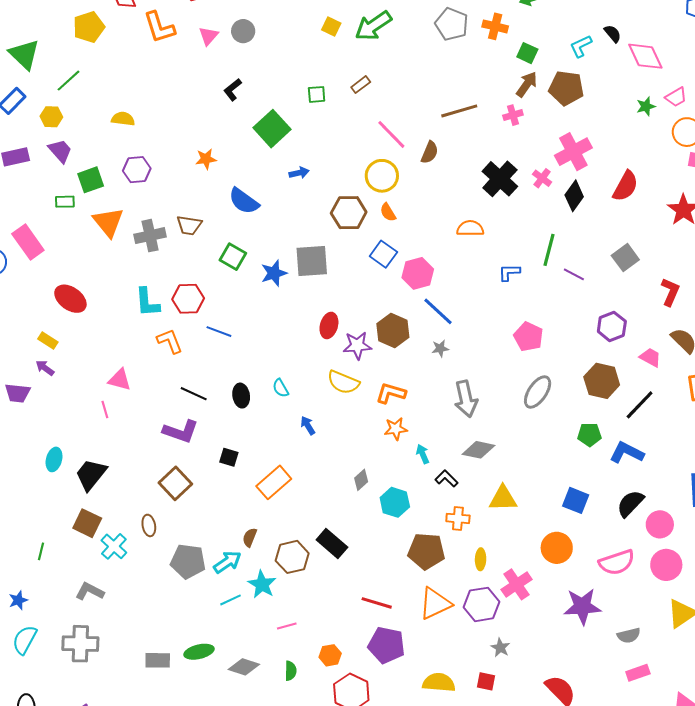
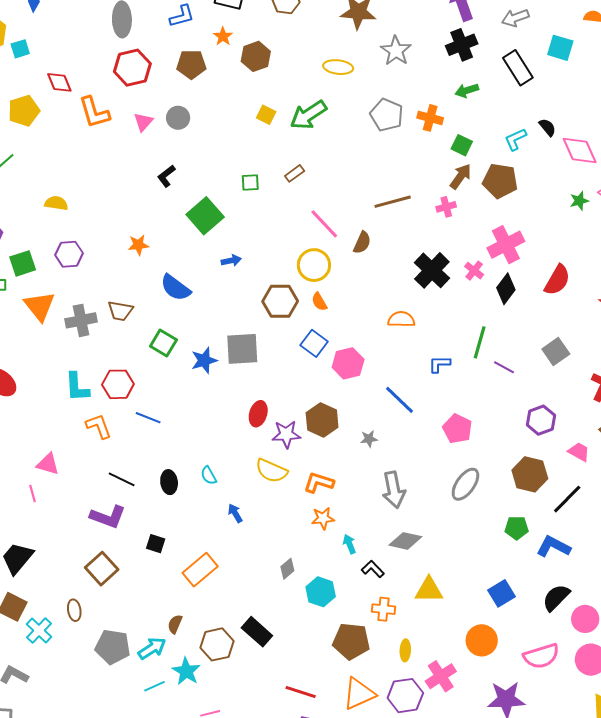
blue line: (438, 311) -> (400, 400), moved
blue square: (576, 500) -> (502, 593), turned 36

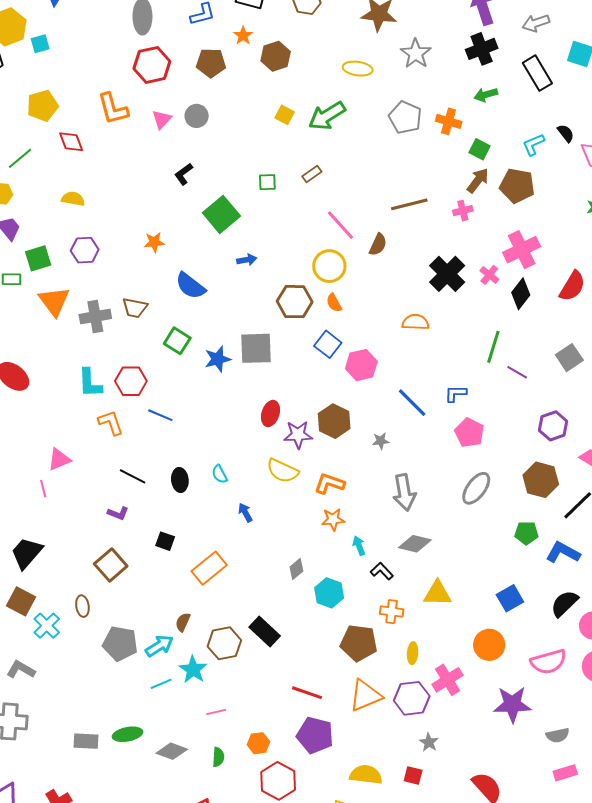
red diamond: (59, 82) -> (71, 142), moved
blue L-shape: (439, 364) -> (456, 394), moved
pink triangle: (48, 464) -> (59, 459), turned -40
purple L-shape: (108, 517) -> (118, 513), size x0.6

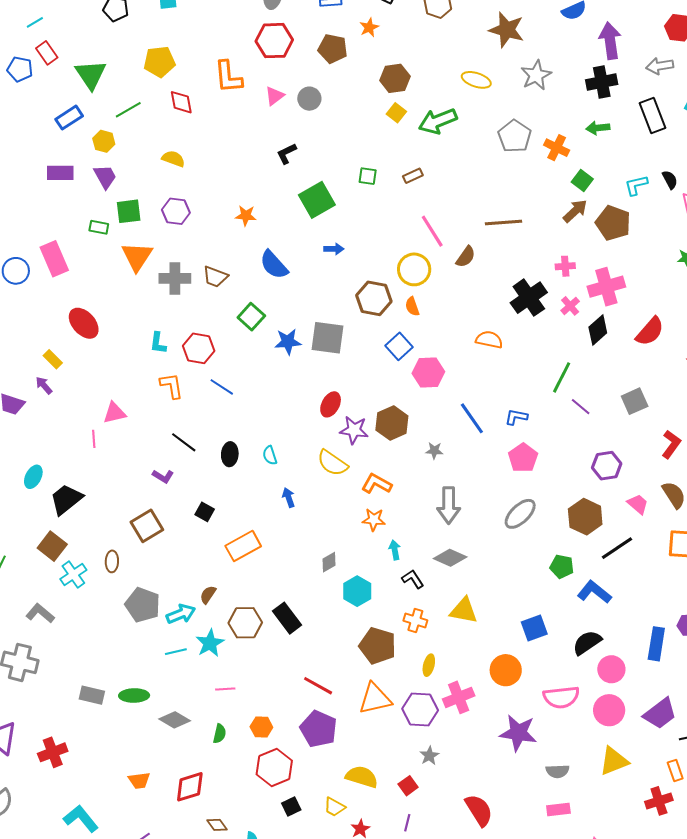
brown hexagon: (276, 56) -> (395, 78), moved
pink cross: (463, 211) -> (565, 266), moved
cyan L-shape: (90, 383) -> (158, 343), size x0.7
red square: (413, 775) -> (408, 786), turned 30

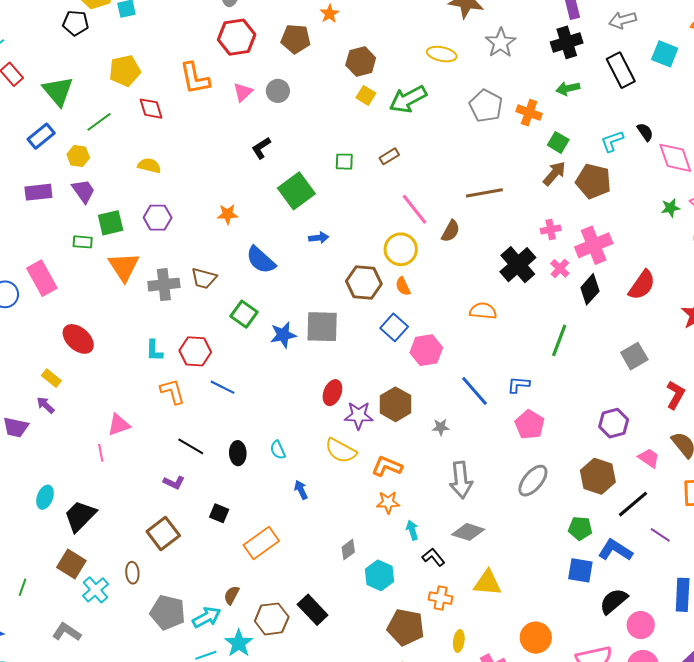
purple line: (581, 407) -> (660, 535), moved
blue square: (534, 628) -> (580, 570), moved, turned 36

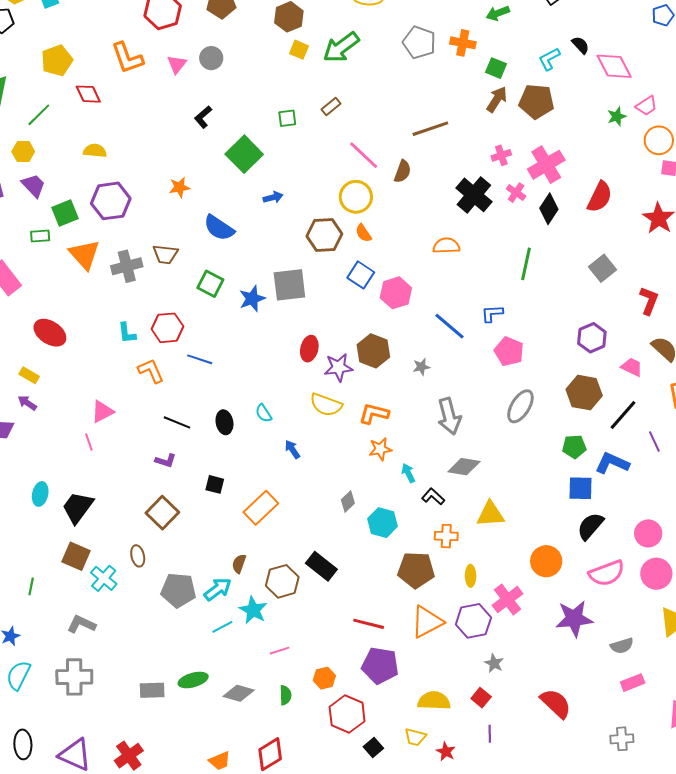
purple hexagon: (158, 218) -> (111, 201), size x1.4
purple line: (660, 535) -> (654, 441), turned 40
black semicircle: (614, 601) -> (590, 526), moved

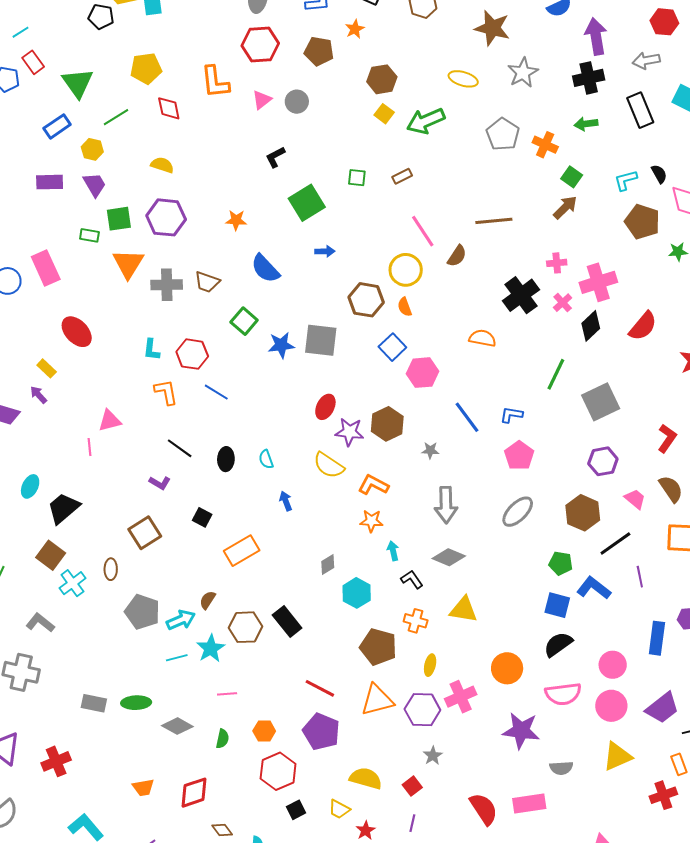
brown pentagon: (537, 101) -> (642, 222), moved
gray square: (603, 268) -> (601, 402), moved, size x1.4
pink rectangle: (633, 683) -> (529, 803), moved, size x1.4

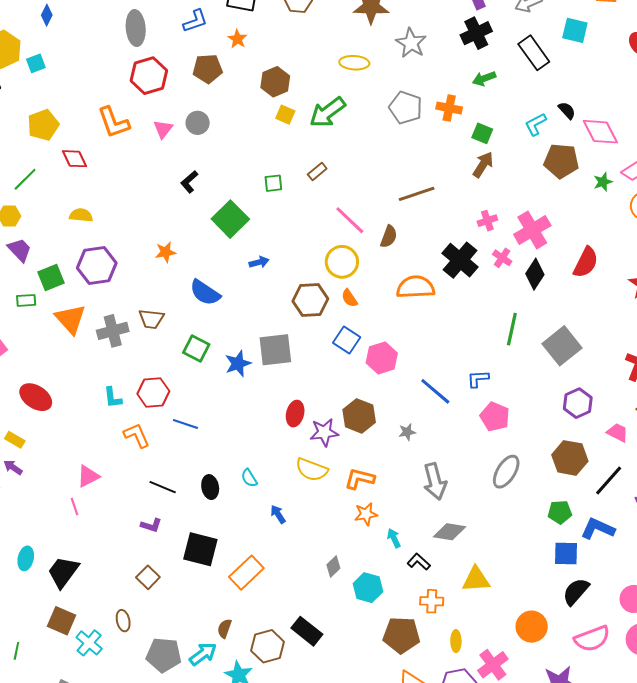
orange semicircle: (482, 338) -> (416, 287), moved, size x1.4
black square: (202, 517) -> (200, 549), size x1.8
brown square: (145, 533) -> (148, 577), size x0.7

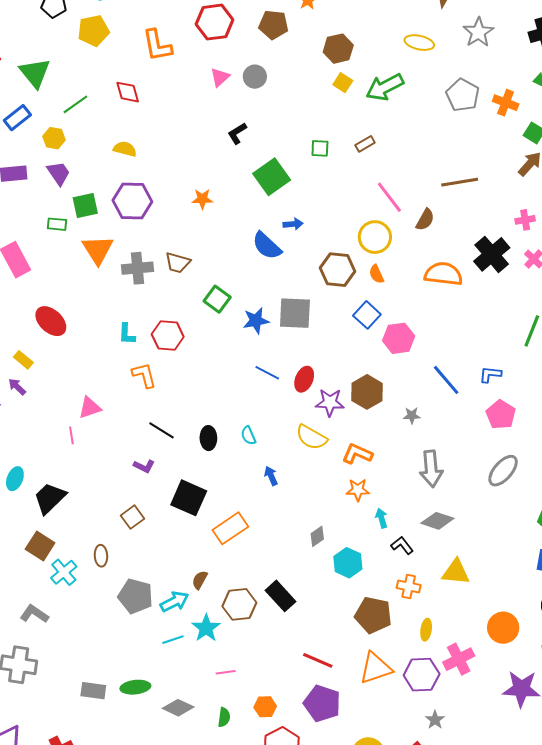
orange L-shape: (114, 122) -> (157, 45), moved
yellow pentagon: (43, 125) -> (93, 31), moved
blue semicircle: (205, 293) -> (267, 246), moved
blue line: (185, 424) -> (267, 373), moved

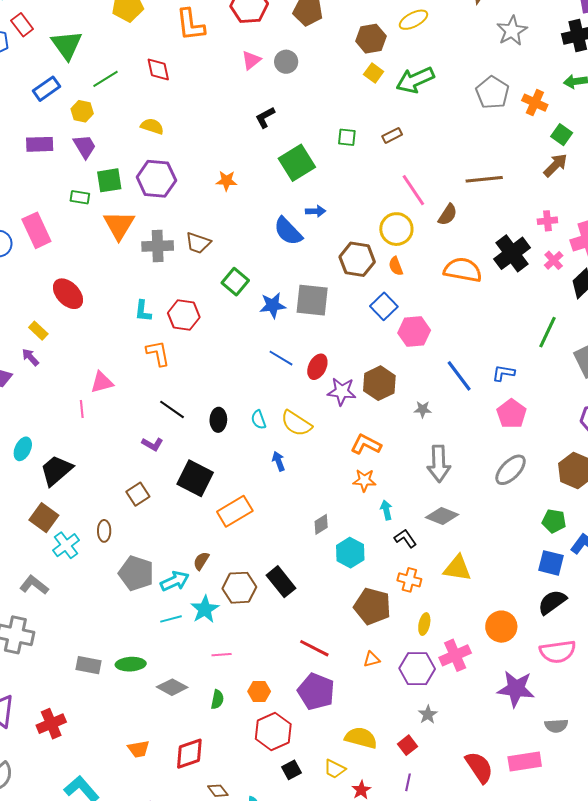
yellow ellipse: (419, 43) -> (413, 20), moved, turned -44
yellow semicircle: (311, 437) -> (296, 423), moved
orange triangle: (376, 668) -> (372, 659), size x0.5

